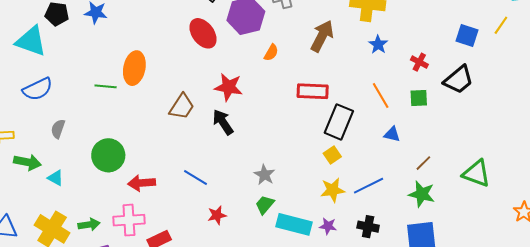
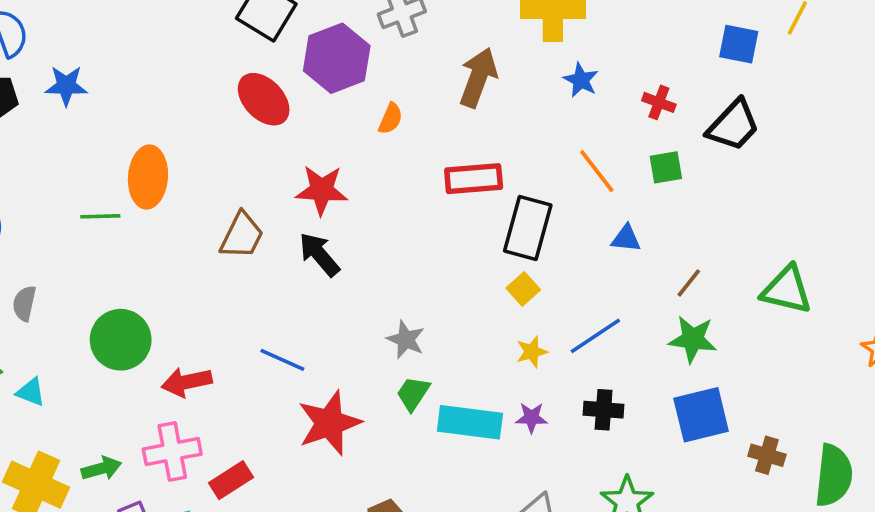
yellow star: (333, 190) -> (532, 352), size x0.7
red star: (217, 215) -> (329, 423), size x1.8

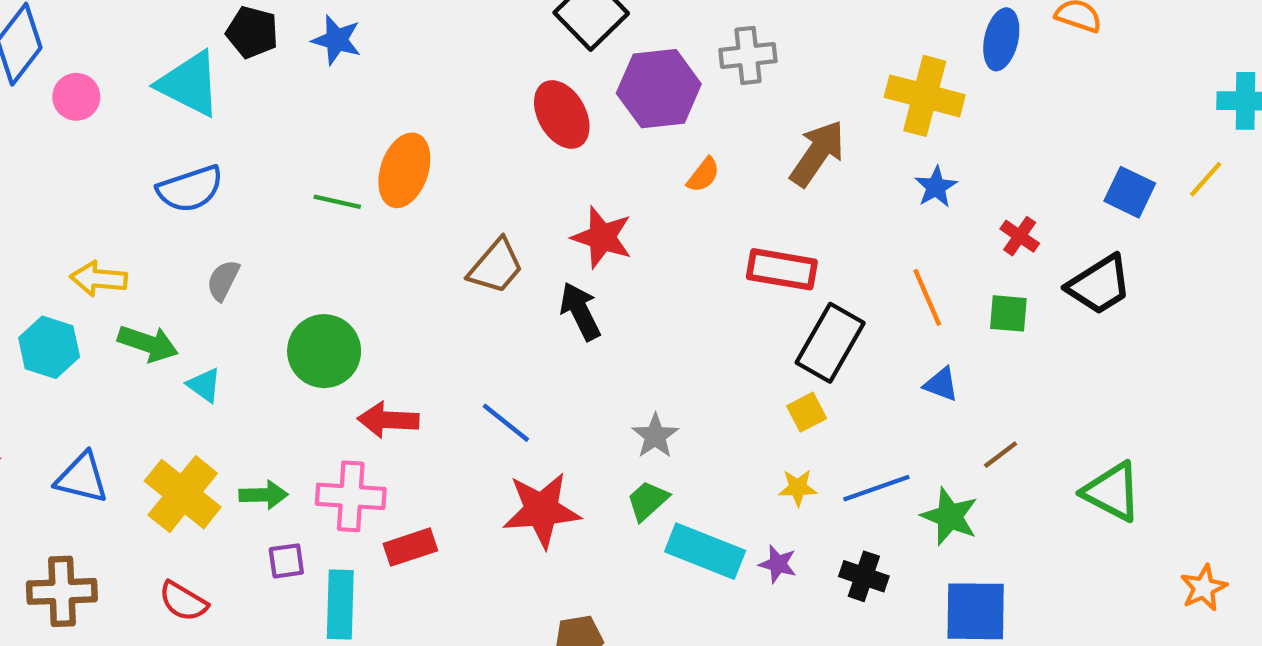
green star: (693, 339) -> (950, 516), moved

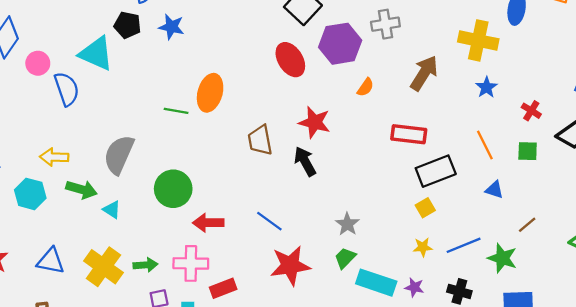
blue semicircle: (190, 189) -> (67, 89), moved, turned -88
brown trapezoid: (496, 266) -> (260, 140), turned 132
gray semicircle: (223, 280) -> (119, 155), size x1.8
black rectangle: (830, 343) -> (436, 171), turned 42

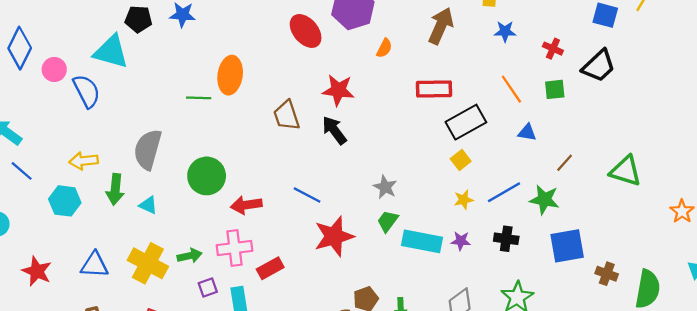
blue star: (486, 87) -> (505, 31), turned -30
green arrow: (81, 189) -> (115, 189), turned 88

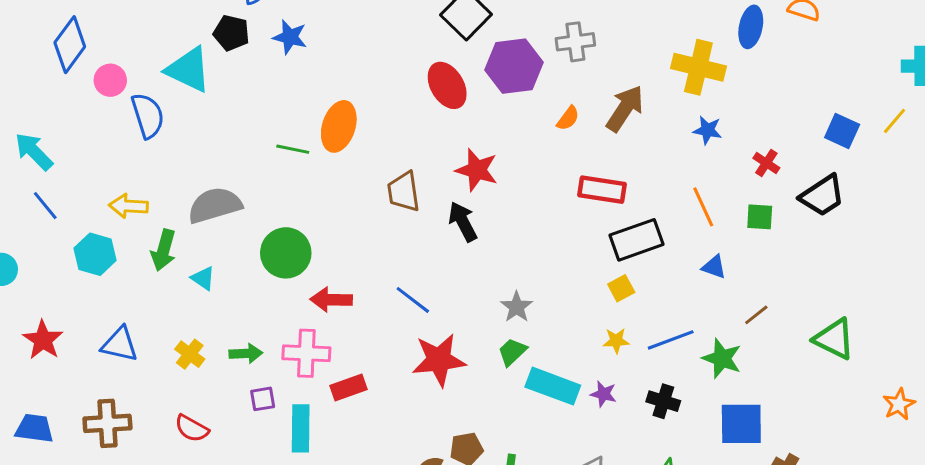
orange semicircle: (384, 48) -> (568, 118), moved
gray semicircle: (148, 149) -> (215, 205), turned 48
yellow cross: (148, 263) -> (190, 354), size x0.6

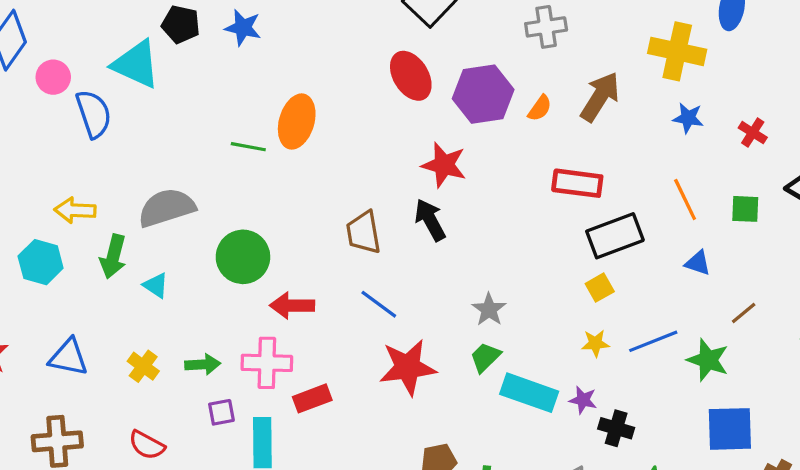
purple hexagon: (514, 66) -> (483, 94), moved
red cross: (766, 163) -> (753, 133), moved
brown trapezoid: (404, 192) -> (363, 232), moved
black cross: (663, 401) -> (616, 428), moved

